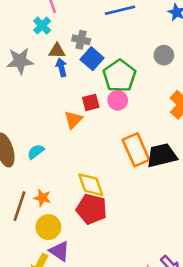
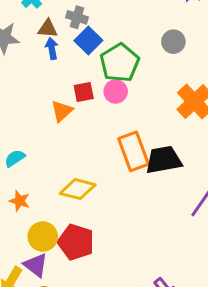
cyan semicircle: (36, 152) -> (15, 158), moved
yellow diamond: (91, 185) -> (78, 189), turned -60
red pentagon: (92, 209) -> (76, 242), moved
yellow circle: (48, 227) -> (43, 237), moved

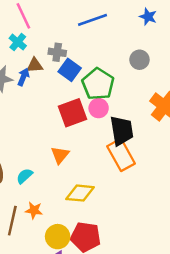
blue arrow: (52, 48) -> (23, 77), moved, turned 42
red square: (84, 92) -> (72, 113), size x1.6
orange triangle: (62, 111) -> (60, 155), moved
black trapezoid: (164, 160) -> (122, 131), moved, turned 100

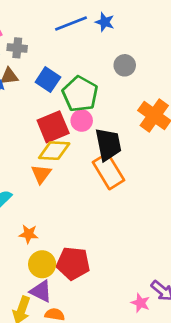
blue star: (148, 17) -> (105, 22), moved
gray cross: (57, 52) -> (17, 48), moved
yellow diamond: (80, 193) -> (54, 151), moved
orange star: (34, 210) -> (29, 234), moved

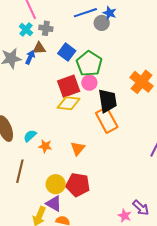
gray circle: (125, 65) -> (102, 23), moved
orange triangle: (41, 174) -> (78, 148), moved
orange star: (29, 234) -> (45, 146), moved

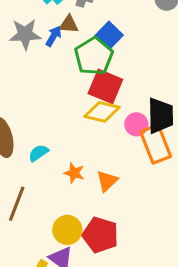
green pentagon: (89, 64) -> (94, 56), moved
pink circle: (89, 83) -> (136, 124), moved
red square: (69, 86) -> (105, 86), turned 35
orange star: (45, 146) -> (74, 173), moved

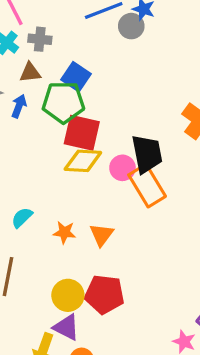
blue arrow: (54, 36) -> (19, 106), moved
green pentagon: (94, 56) -> (63, 102), turned -30

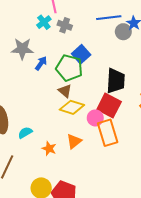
brown triangle: (30, 73) -> (65, 91), moved, turned 32
red square: (82, 133) -> (109, 105), moved
black trapezoid: (147, 154) -> (116, 81), moved
orange triangle: (102, 235) -> (74, 141), moved

